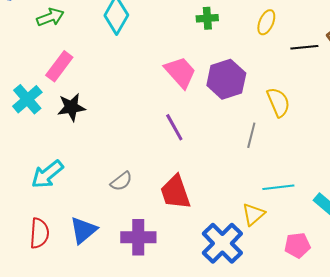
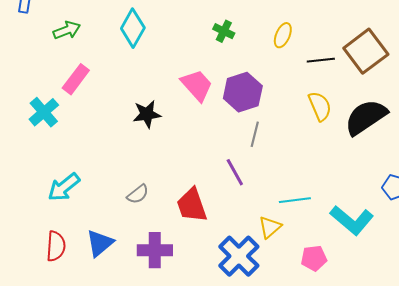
green cross: (207, 18) -> (224, 31), turned 30
yellow semicircle: (278, 102) -> (320, 106), moved
black star: (71, 107) -> (147, 114), moved
purple line: (174, 127) -> (235, 172), moved
gray line: (251, 135) -> (255, 134), moved

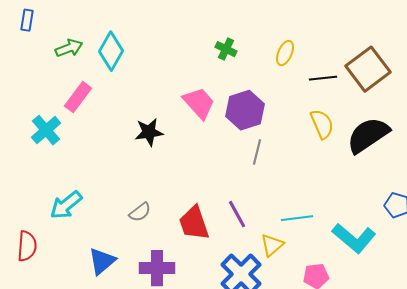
cyan diamond: (133, 28) -> (111, 51), moved
purple line: (235, 172) -> (237, 214), moved
red semicircle: (56, 246) -> (27, 246), moved

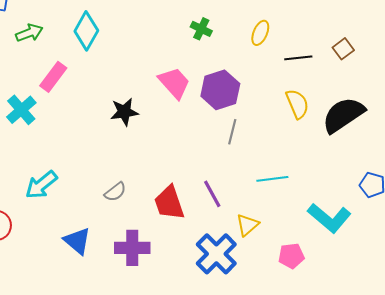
green arrow: (69, 48) -> (29, 33), moved
brown square: (368, 69) -> (343, 49), size x0.5
cyan line: (297, 218) -> (272, 179), moved
blue triangle: (102, 261) -> (77, 241), turned -40

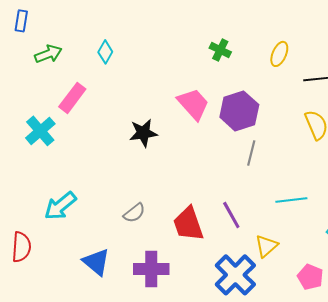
cyan diamond: (86, 31) -> (105, 52), size x0.6
pink pentagon: (291, 256) -> (310, 277), turned 30

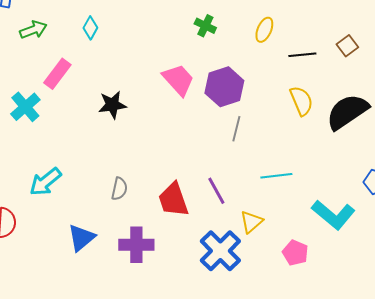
black star: (143, 133) -> (112, 105), moved
gray semicircle: (134, 213) -> (119, 189), turned -40
blue triangle: (96, 262) -> (81, 238), turned 40

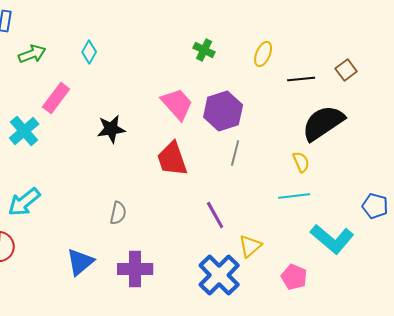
yellow semicircle: (301, 101) -> (301, 162), moved, size x0.7
black semicircle: (347, 112) -> (323, 123), moved
cyan line: (276, 176) -> (294, 196), moved
cyan arrow: (45, 182) -> (24, 202), moved
red trapezoid: (173, 200) -> (172, 159), moved

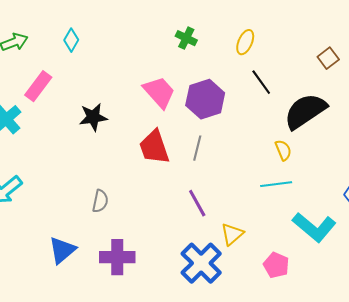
black line: (301, 79) -> (261, 82), moved, turned 60
gray line: (235, 153) -> (197, 148), moved

